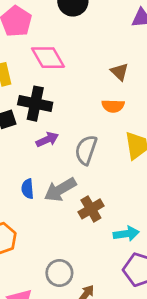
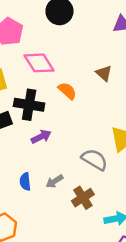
orange semicircle: (113, 106) -> (67, 91), moved, turned -138
gray semicircle: (86, 150) -> (94, 160), moved, turned 104
gray arrow: (60, 190) -> (54, 181), size x0.6

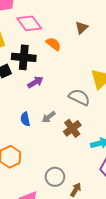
brown triangle: (104, 73) -> (82, 28), turned 40

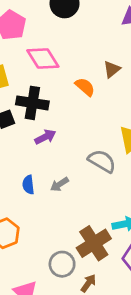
orange semicircle: (53, 44) -> (85, 87), moved
brown cross: (72, 128) -> (94, 243), moved, size x1.4

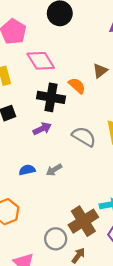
black cross: (32, 103) -> (51, 97), moved
gray semicircle: (102, 161) -> (84, 137), moved
blue semicircle: (28, 185) -> (27, 170), turned 84

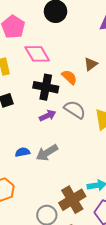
purple arrow: (42, 129) -> (48, 116), moved
gray semicircle: (84, 137) -> (75, 110), moved
gray arrow: (54, 170) -> (47, 153), size x1.5

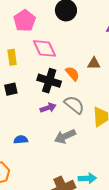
brown triangle: (91, 64) -> (94, 63), turned 32
gray arrow: (47, 153) -> (65, 136), moved

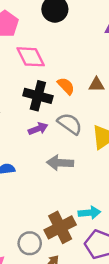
brown triangle: (94, 63) -> (96, 85), moved
gray arrow: (65, 136) -> (60, 163), turned 30

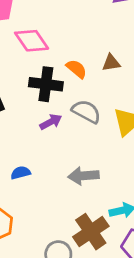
gray arrow: (60, 163) -> (83, 176), moved

